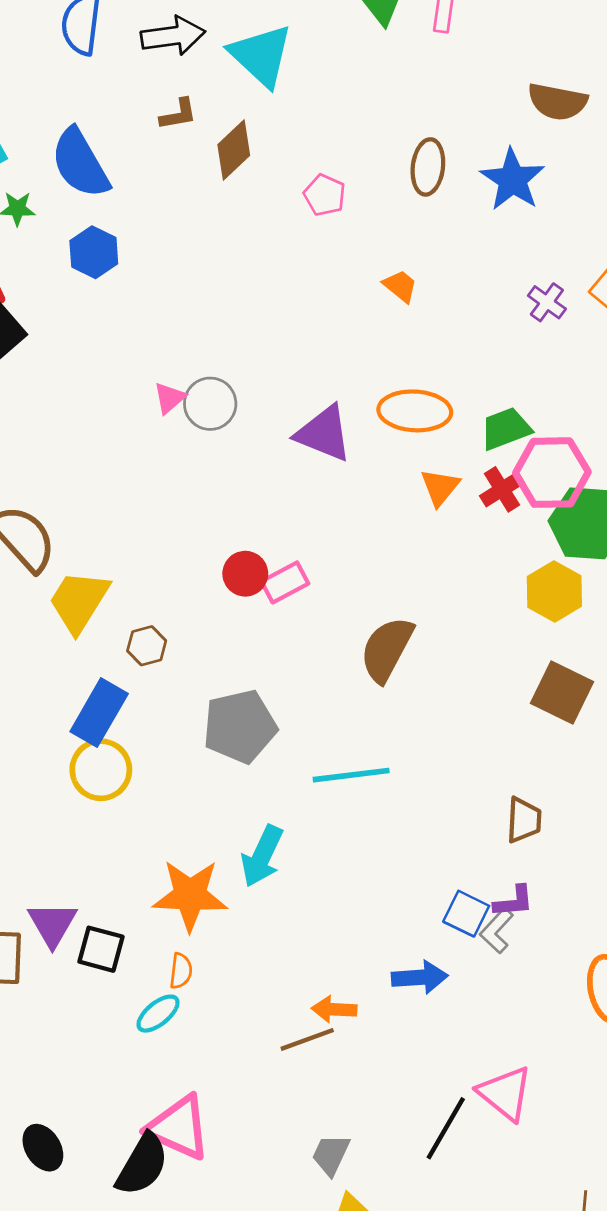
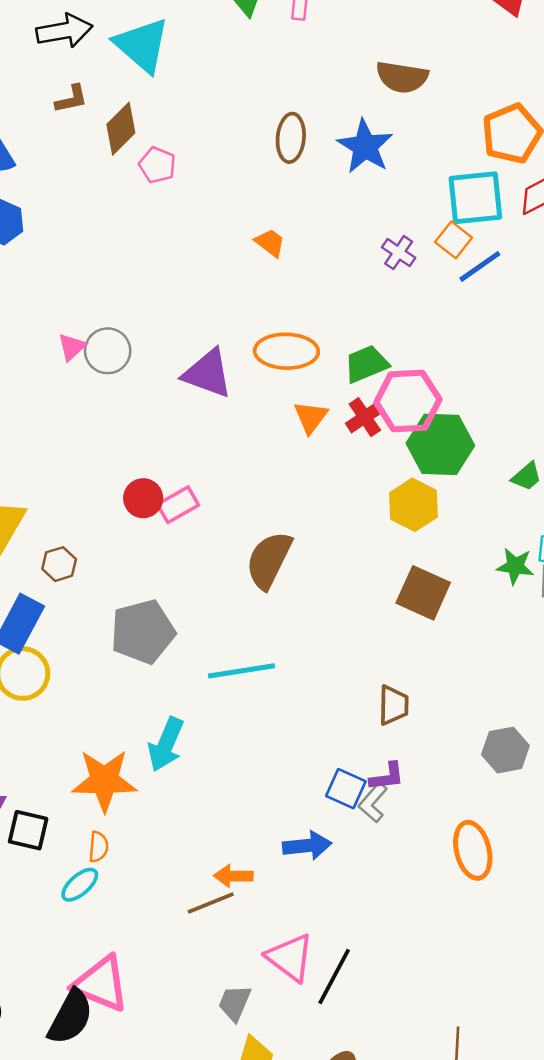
pink pentagon: (325, 195) -> (157, 165), moved
pink triangle: (505, 1093) -> (290, 957), moved

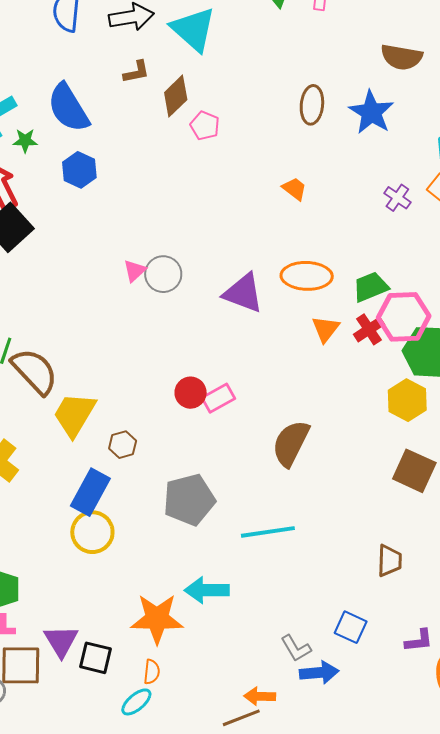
cyan arrow: (166, 744) -> (207, 590), turned 66
purple L-shape: (387, 777) -> (419, 641), moved
gray L-shape: (373, 802) -> (296, 648), moved, turned -72

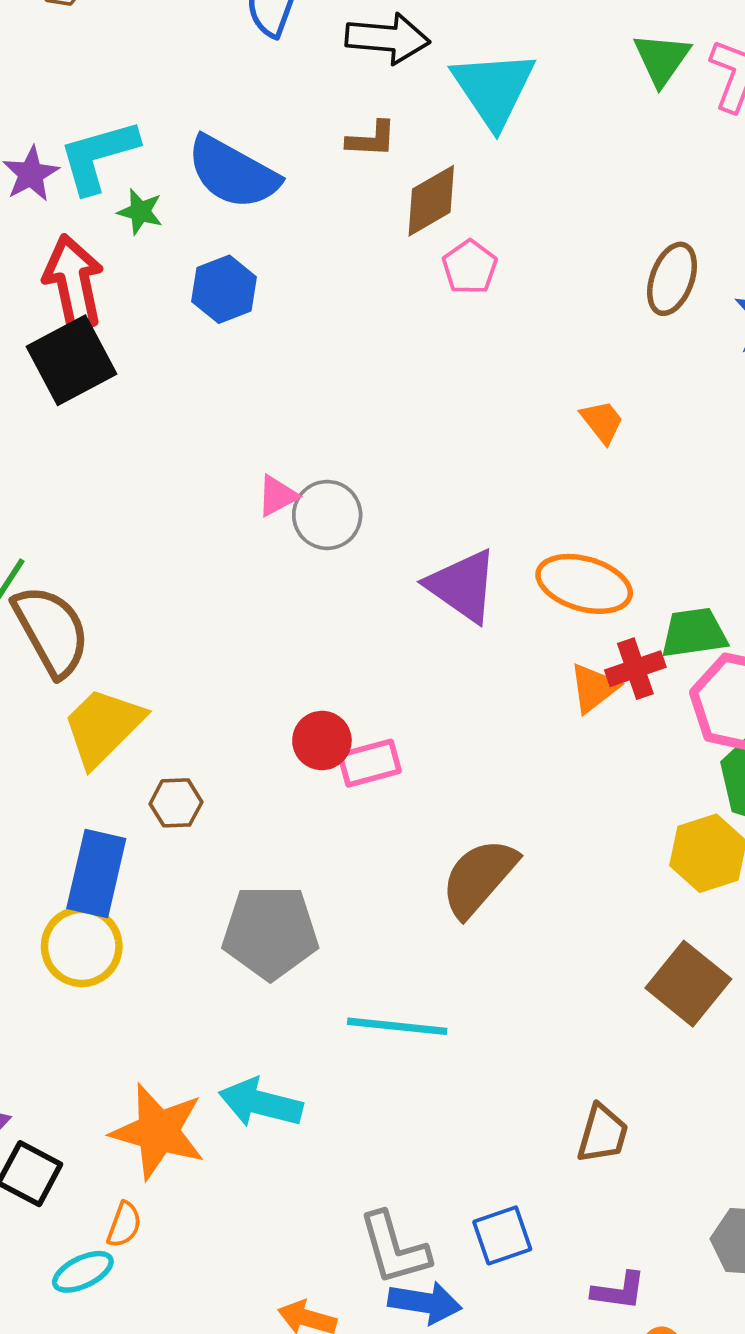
blue semicircle: (68, 108) -> (233, 173), turned -44
red cross: (369, 329) -> (635, 669), moved
blue rectangle: (90, 492) -> (96, 874), turned -30
blue square: (351, 627) -> (502, 1235), turned 32
gray L-shape: (296, 648) -> (394, 1248), size x1.4

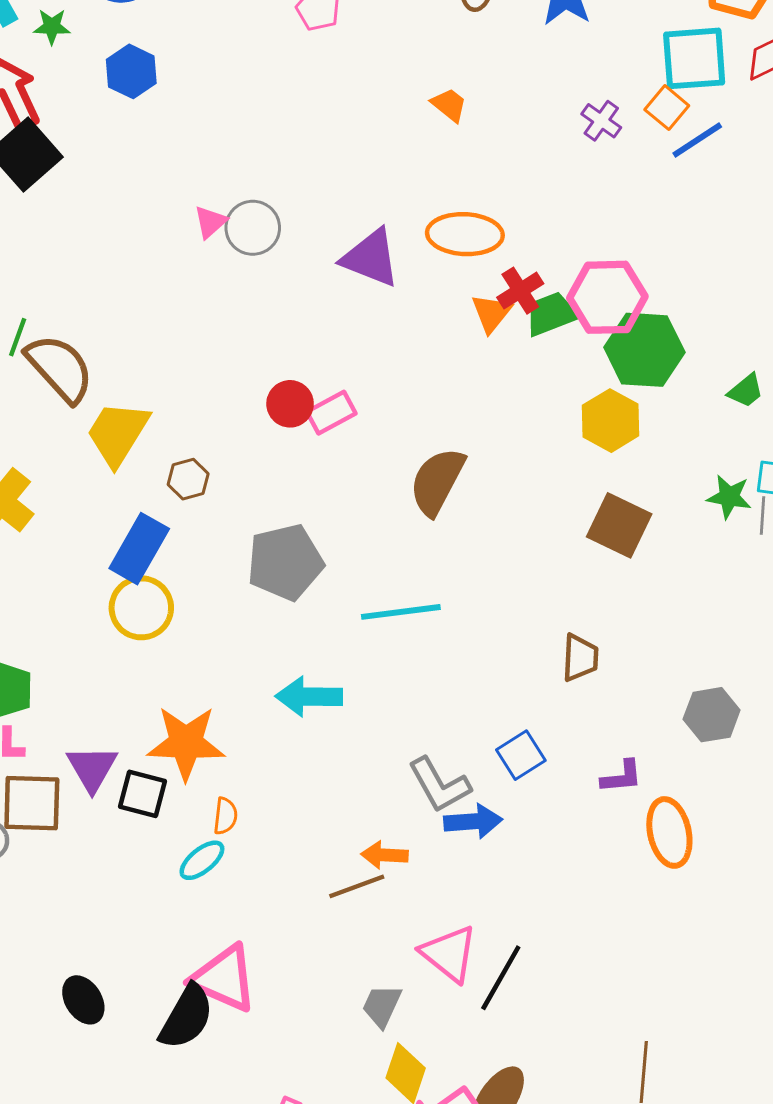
green trapezoid: (694, 633) -> (551, 314), moved
blue rectangle: (96, 874) -> (139, 549), turned 30
orange star: (158, 1132) -> (186, 743), moved

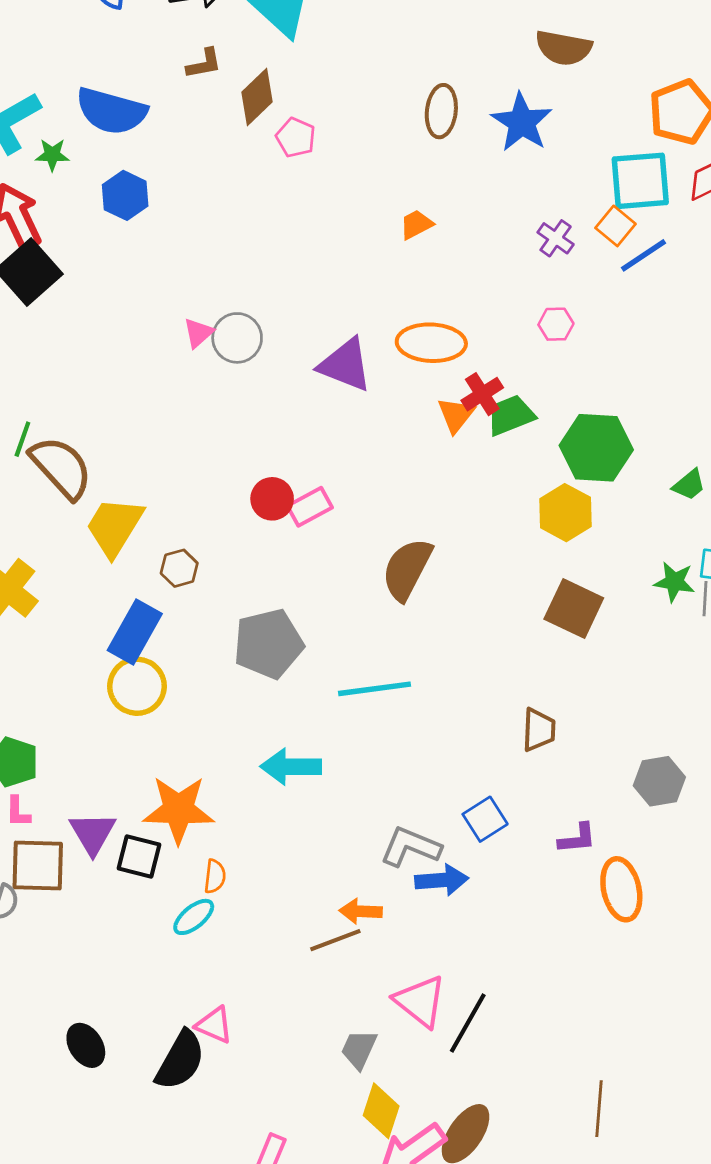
orange trapezoid: (449, 105) -> (416, 224), turned -66
pink hexagon: (607, 297) -> (556, 324), moved, size x0.5
gray L-shape: (439, 785) -> (411, 847), turned 142
pink triangle: (224, 978) -> (214, 1025), size x0.6

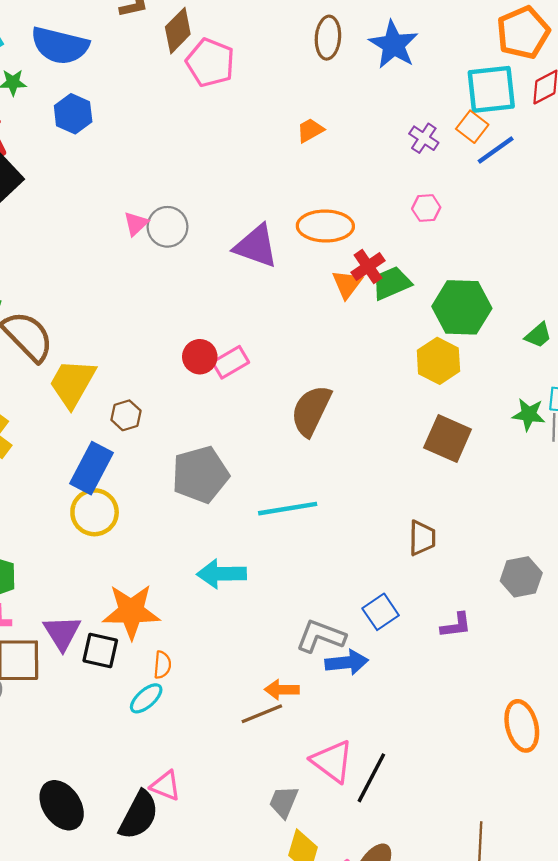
pink pentagon: (296, 137) -> (210, 63), size x1.5
orange ellipse: (621, 889) -> (522, 726), moved
black ellipse: (86, 1045) -> (62, 805), size x1.4

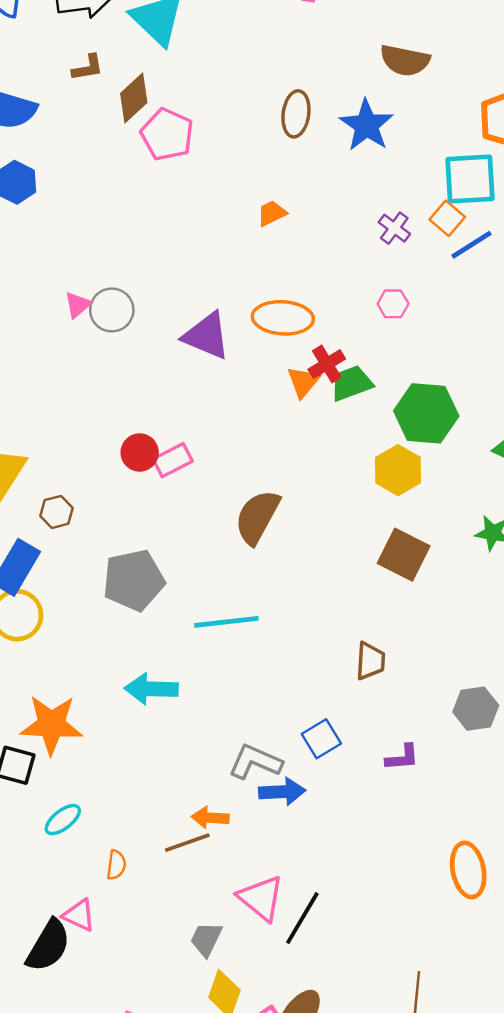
orange semicircle: (162, 665) -> (116, 865), moved

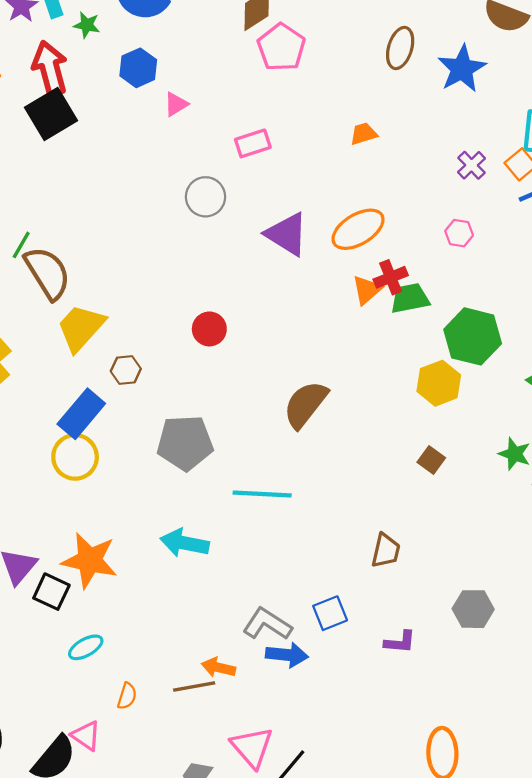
pink triangle: (78, 305) -> (176, 104), moved
orange ellipse: (283, 318) -> (358, 229), turned -44
pink rectangle: (173, 460) -> (253, 143), moved
brown square: (404, 555) -> (431, 460), size x0.6

